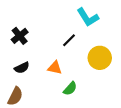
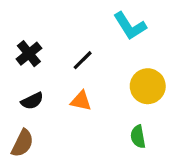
black line: (69, 40) -> (83, 60), moved
green semicircle: (70, 89) -> (138, 137), moved, turned 128

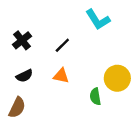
yellow circle: (148, 86) -> (117, 78), moved
green semicircle: (138, 137) -> (95, 97), moved

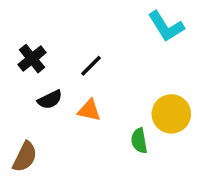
cyan L-shape: (98, 20) -> (166, 26), moved
black semicircle: (24, 76) -> (50, 100), moved

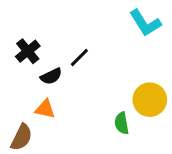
black semicircle: (50, 100) -> (51, 76), moved
orange triangle: (89, 110) -> (45, 109), moved

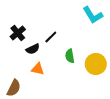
orange triangle: (45, 109) -> (38, 69), moved
green semicircle: (122, 123) -> (70, 56), moved

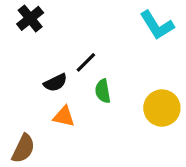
black cross: (18, 33) -> (30, 18), moved
green semicircle: (70, 56) -> (103, 91), moved

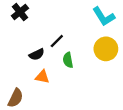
yellow circle: (162, 108) -> (106, 49), moved

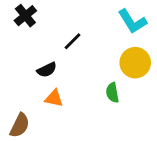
black line: (57, 41) -> (72, 41), moved
green semicircle: (68, 60) -> (112, 93), moved

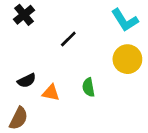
black semicircle: (47, 70) -> (27, 81), moved
green semicircle: (112, 93) -> (88, 87), moved

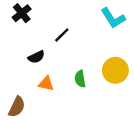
yellow circle: (127, 59) -> (115, 70), moved
black semicircle: (27, 81) -> (36, 57), moved

